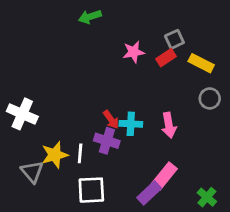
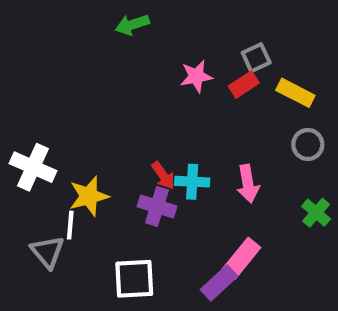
white line: (80, 153) -> (70, 225), moved
yellow star: (55, 155) -> (89, 196), moved
green cross: (207, 197) -> (316, 213), moved

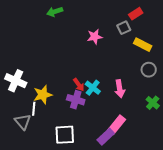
green arrow: (132, 25) -> (55, 12), moved
red rectangle: (244, 85) -> (136, 14), moved
cyan cross: (192, 182) -> (93, 88), turned 35

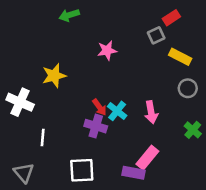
pink star: (95, 37) -> (107, 50), moved
yellow star: (43, 95) -> (54, 76), moved
gray triangle: (23, 122) -> (24, 173), moved
purple rectangle: (106, 137) -> (134, 173), turned 54

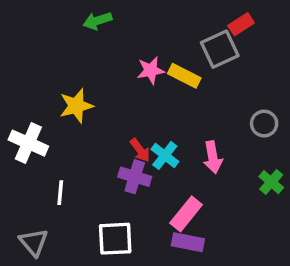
gray square: (156, 35) -> (220, 49), size x1.5
yellow rectangle: (180, 57) -> (184, 76), moved
pink rectangle: (147, 158) -> (186, 214), moved

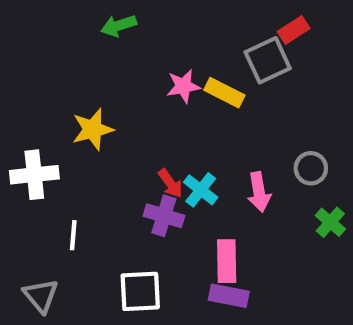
gray circle: (264, 124) -> (311, 168), moved
white cross: (28, 143) -> (34, 175), turned -30
pink rectangle: (186, 214) -> (227, 261), turned -40

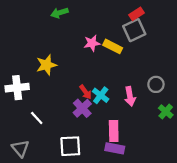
red rectangle: (294, 30) -> (136, 14), moved
purple cross: (164, 216) -> (82, 108), turned 30
white line: (73, 235) -> (37, 118), turned -48

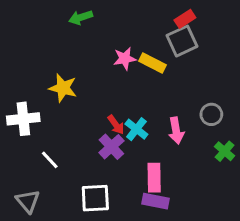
yellow star: (46, 65) -> (63, 88), turned 30

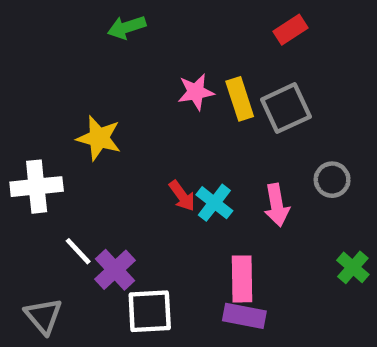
gray square: (182, 41) -> (286, 108), moved
yellow rectangle: (153, 63) -> (240, 99), turned 45
purple cross: (111, 147) -> (115, 270), moved
green cross: (225, 151) -> (353, 267), moved

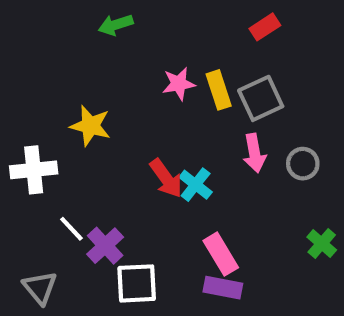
red arrow: (182, 196) -> (166, 178), size x1.4
pink arrow: (277, 205) -> (254, 153), moved
pink rectangle: (242, 279) -> (221, 254), turned -30

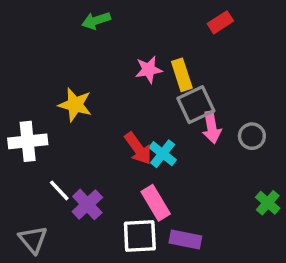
gray square: (261, 98) -> (196, 105), moved
pink rectangle: (221, 254) -> (156, 203), moved
white square: (137, 283) -> (140, 236), moved

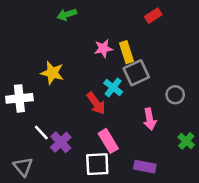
pink arrow: (212, 127) -> (150, 119), moved
cyan cross: (163, 154) -> (113, 87), moved
purple rectangle: (185, 240) -> (145, 167), moved

